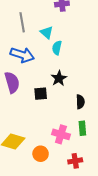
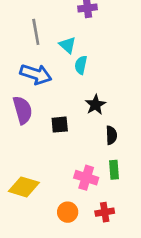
black star: (59, 78) -> (95, 105), moved
orange circle: (41, 154) -> (68, 212), moved

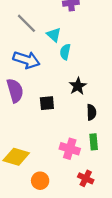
gray line: (36, 32) -> (26, 23), turned -35
orange circle: (68, 212) -> (40, 181), moved
red cross: (105, 212) -> (86, 178), turned 35

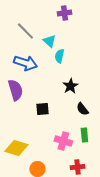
black square: (47, 103) -> (42, 109), moved
black semicircle: (91, 112) -> (82, 109), turned 144
red cross: (86, 178) -> (77, 167), turned -32

